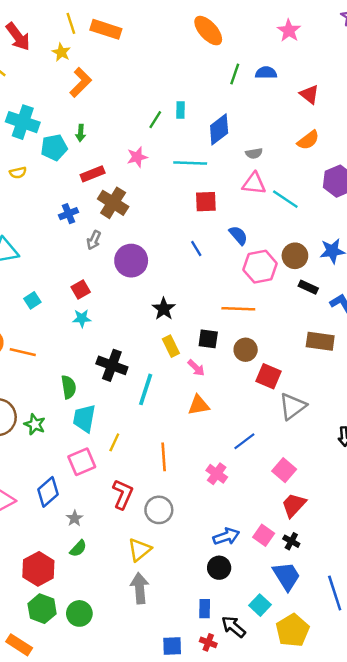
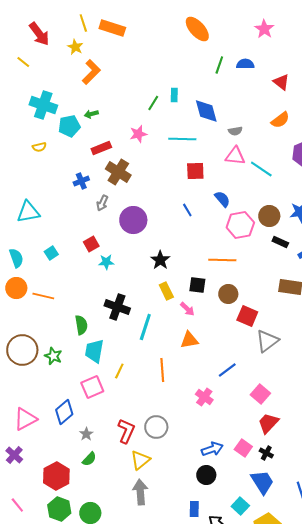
blue diamond: (219, 129) -> (206, 111), turned -68
green arrow: (81, 133) -> (91, 114), turned 72
cyan star: (82, 318) -> (106, 262), moved
orange line: (164, 457) -> (162, 370), moved
red L-shape: (123, 494) -> (126, 431), moved

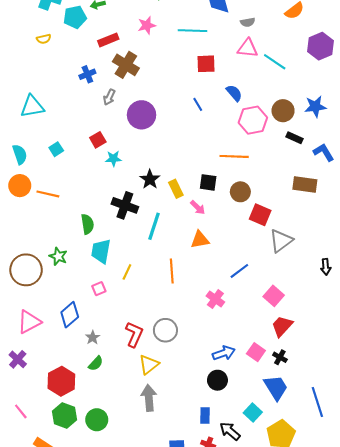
black star: (160, 260) -> (150, 179), moved
brown circle: (22, 350) -> (26, 270), moved
pink square: (92, 387) -> (99, 289), size x0.6

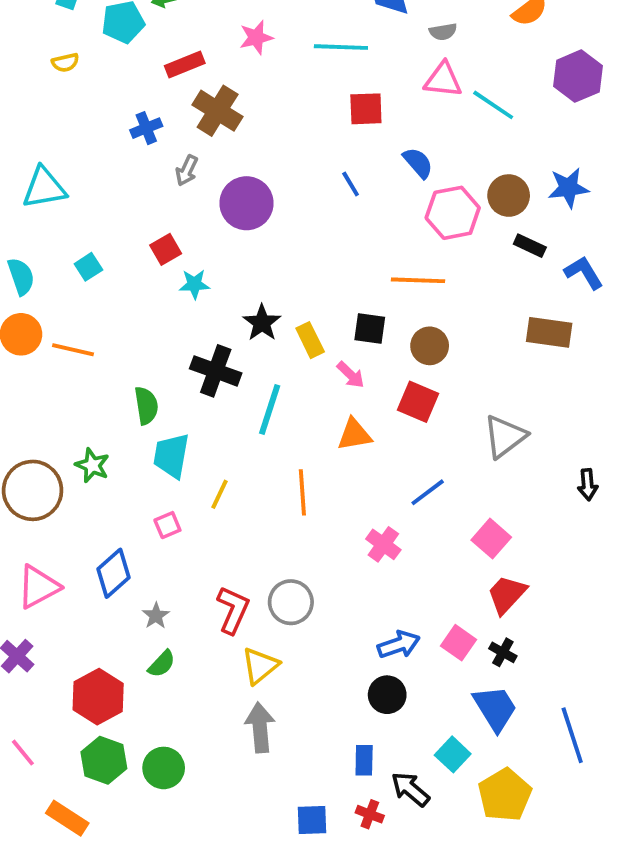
red square: (260, 215) -> (418, 402), moved

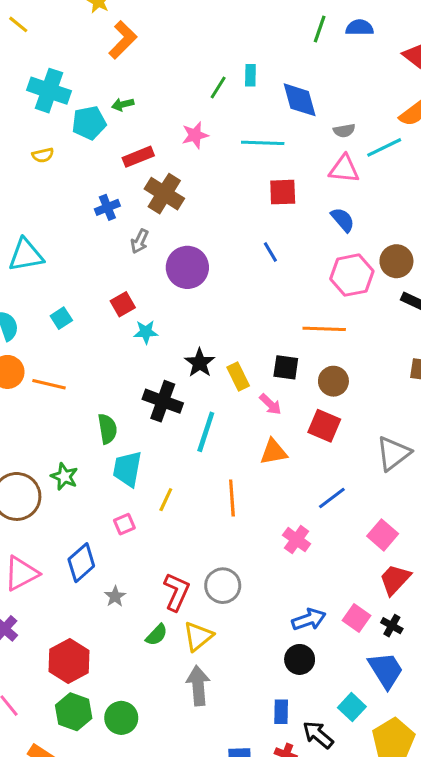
cyan line: (493, 105) -> (384, 147), moved, turned -60
blue semicircle: (418, 163) -> (343, 220), moved
green semicircle: (162, 664) -> (157, 635), moved

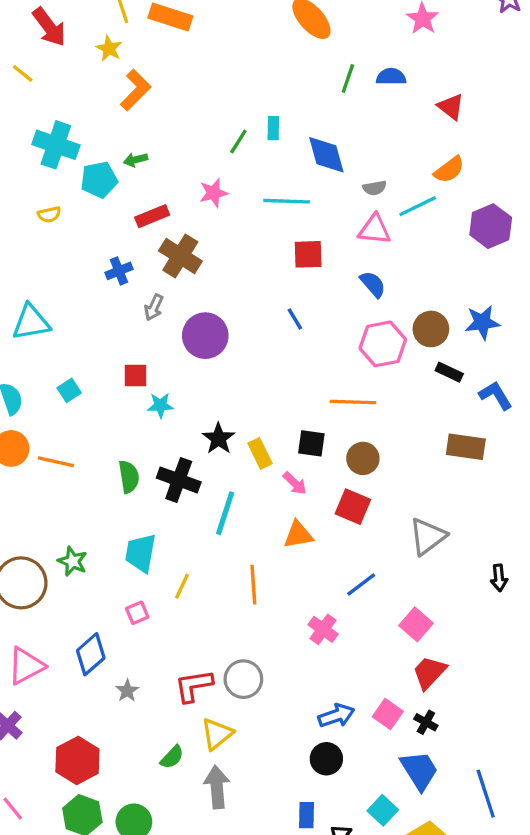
red square: (123, 304) -> (136, 375), turned 30
green semicircle: (107, 429) -> (129, 477), moved
red L-shape: (177, 592) -> (194, 686), turned -123
green semicircle: (157, 635) -> (172, 757), moved

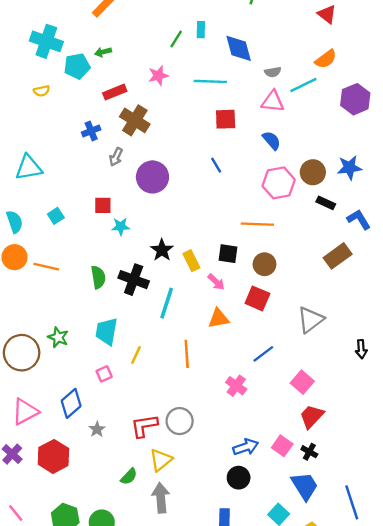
brown rectangle: (466, 447) -> (338, 256), turned -44
red hexagon: (77, 760) -> (53, 456), moved

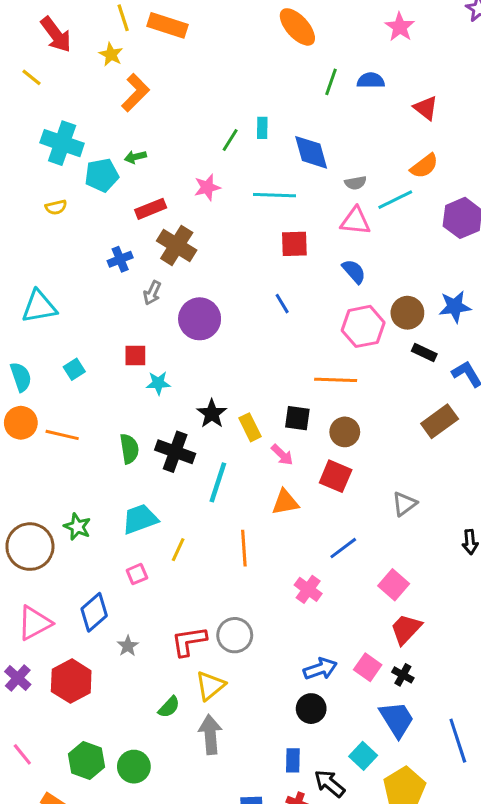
gray triangle: (310, 320) -> (404, 504), size x0.7
cyan trapezoid: (106, 331) -> (140, 519), turned 60

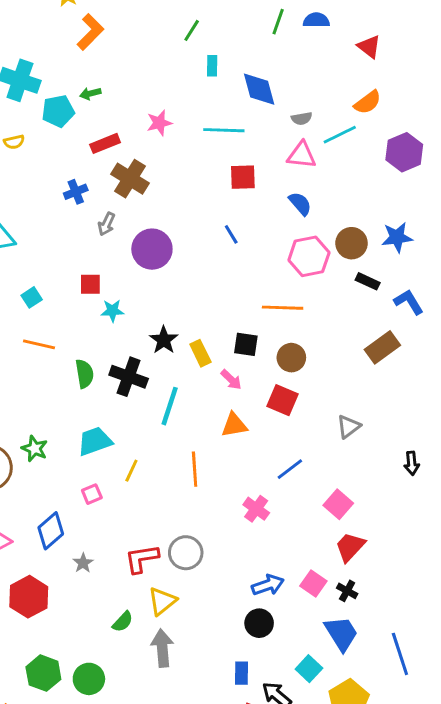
green line: (230, 140) -> (192, 30), moved
orange line: (62, 435) -> (39, 344), moved

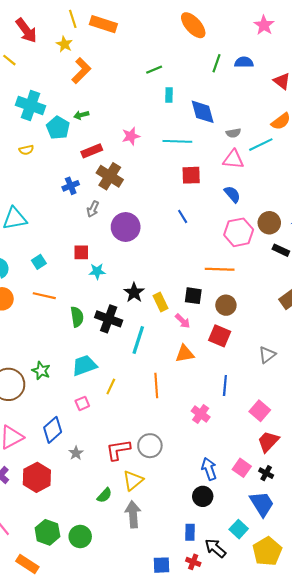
green line: (192, 30) -> (154, 70), turned 35
cyan pentagon: (58, 111) -> (58, 128), turned -30
blue line: (290, 469) -> (225, 385), turned -48
blue arrow: (268, 585) -> (209, 469), turned -90

